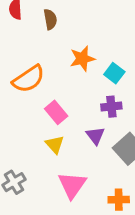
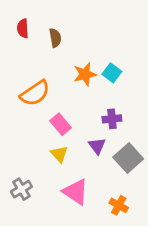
cyan square: (114, 73) -> (112, 73), moved
pink triangle: (72, 185) -> (75, 192), turned -32
orange cross: (119, 200) -> (119, 205), turned 30

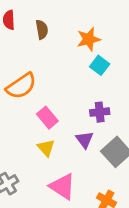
orange star: (85, 74) -> (89, 39), moved

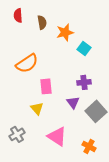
orange star: (89, 39) -> (65, 32), moved
pink rectangle: (47, 118) -> (46, 86), turned 35
yellow triangle: (46, 148) -> (37, 108), moved

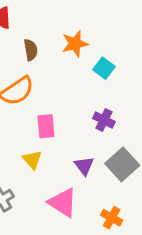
brown semicircle: (42, 22) -> (31, 50), moved
purple cross: (84, 82) -> (104, 120), turned 32
purple triangle: (73, 102) -> (84, 166), moved

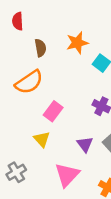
pink rectangle: (46, 126) -> (53, 111), turned 42
pink triangle: (63, 202) -> (67, 175), turned 40

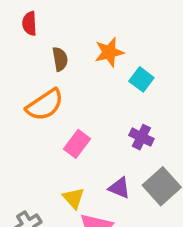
yellow triangle: (42, 139) -> (74, 198), moved
purple triangle: (85, 144) -> (119, 188), turned -30

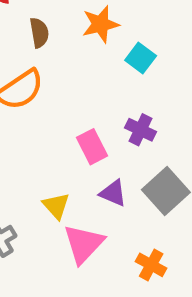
pink rectangle: (77, 144) -> (92, 147), moved, turned -64

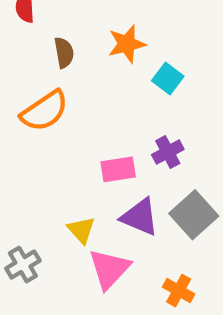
purple cross: (141, 130) -> (168, 152), turned 36
pink rectangle: (92, 147) -> (118, 169), turned -72
purple triangle: (113, 193) -> (140, 217), size x1.4

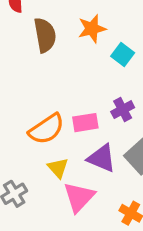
brown semicircle: (64, 53) -> (45, 35), size x1.5
orange semicircle: (45, 111) -> (47, 129), moved

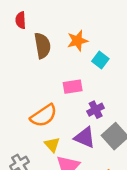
purple cross: (123, 110) -> (96, 110), moved
pink rectangle: (85, 123) -> (73, 87), moved

